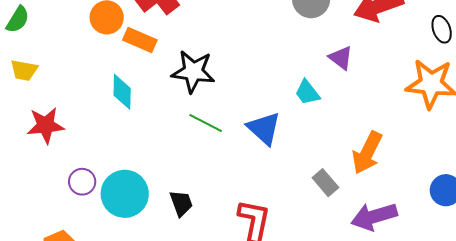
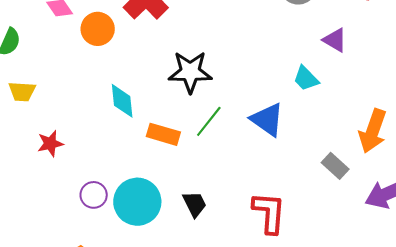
orange rectangle: (140, 40) -> (163, 134), moved
green line: (206, 123) -> (209, 121), turned -72
red star: (46, 125) -> (50, 144), size x0.7

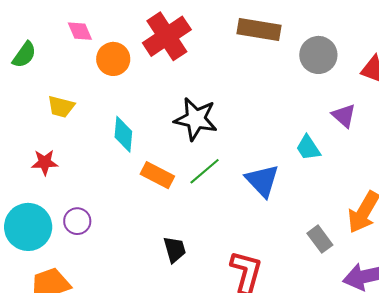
yellow trapezoid: (22, 92) -> (61, 107), moved
cyan circle: (137, 202) -> (28, 227), moved

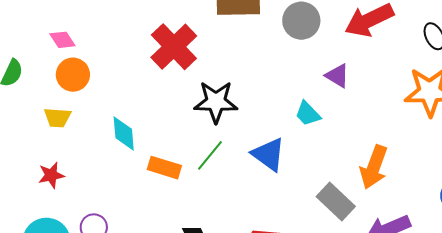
red cross: (167, 36) -> (174, 47), moved
orange circle: (113, 59) -> (73, 75), moved
black star: (196, 119) -> (216, 102), moved
gray rectangle: (320, 239) -> (336, 201), size x1.4

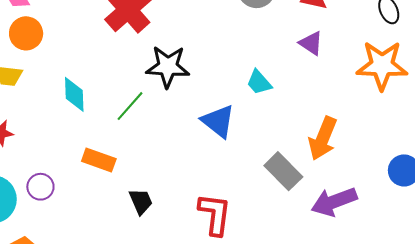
purple triangle: (337, 76) -> (311, 43), moved
green line: (210, 155) -> (130, 106), moved
orange rectangle: (164, 168) -> (99, 160), moved

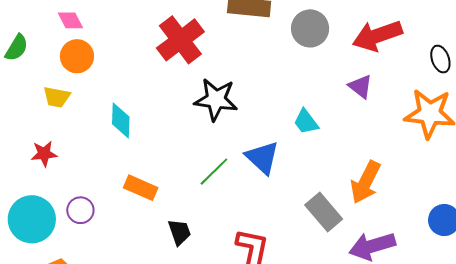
green line: (130, 106) -> (214, 172), moved

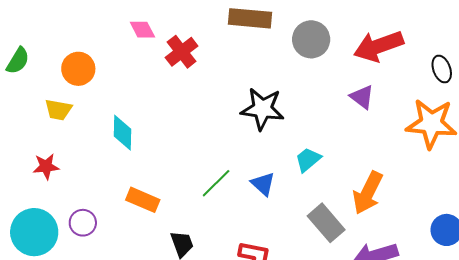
pink diamond: (70, 20) -> (142, 30), moved
red cross: (180, 40) -> (182, 52), size x0.7
black star: (216, 99) -> (262, 109), moved
cyan trapezoid: (306, 122) -> (308, 160), moved, turned 88
blue triangle: (262, 158) -> (263, 184), moved, size x0.7

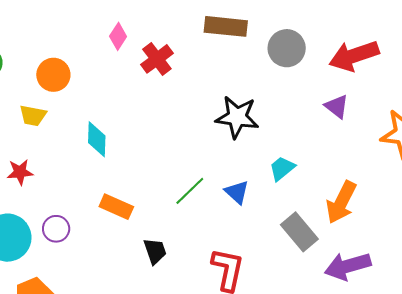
pink diamond: (142, 30) -> (118, 36), turned 60

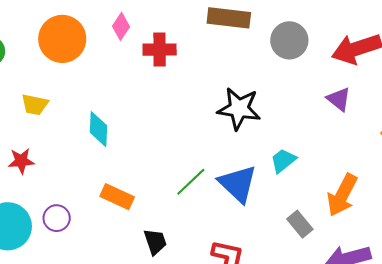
red cross: (157, 59) -> (160, 50), turned 36
orange circle: (53, 75) -> (62, 39), moved, size x1.4
blue triangle: (237, 192) -> (238, 184), size x1.6
gray rectangle: (299, 232) -> (300, 224), size x0.7

